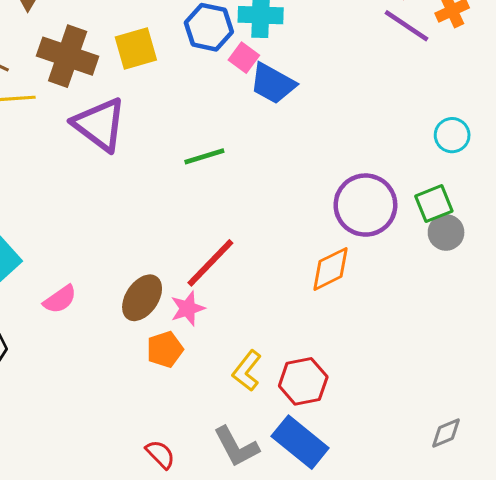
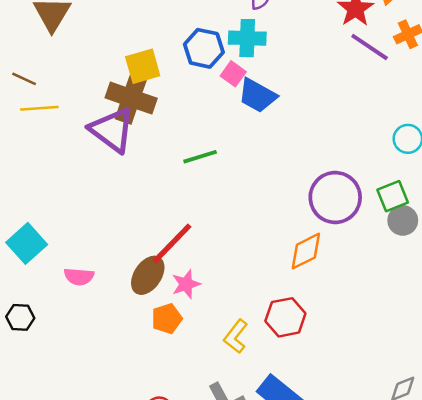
brown cross: (68, 56) -> (131, 98), moved
red line: (210, 263) -> (172, 243), moved
pink semicircle: (60, 299) -> (79, 277), turned 40
red hexagon: (303, 381) -> (285, 317), moved

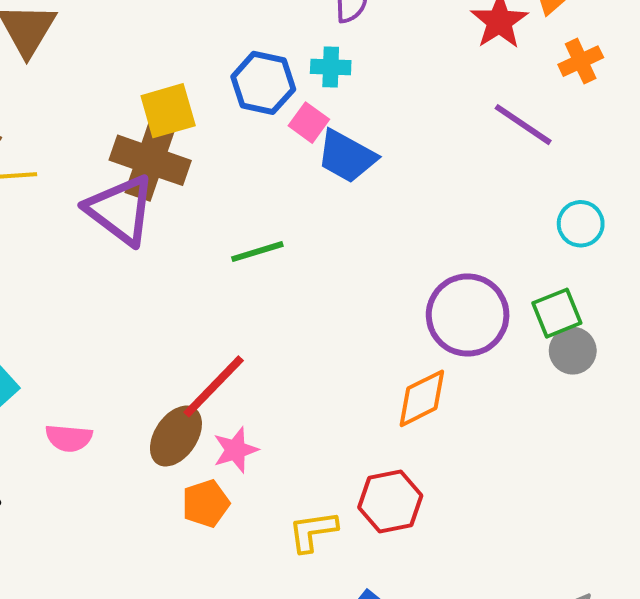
cyan cross: (247, 38) -> (331, 67), size x0.7
purple line: (370, 47) -> (523, 125), moved
yellow L-shape: (236, 336) -> (313, 531), turned 44

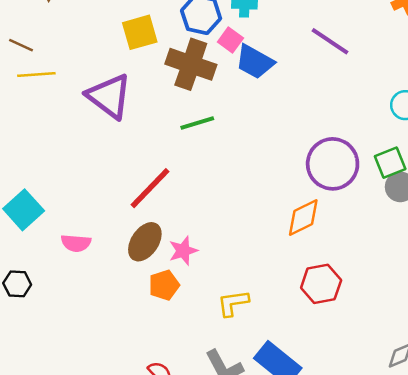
purple line: (523, 125) -> (330, 41), moved
brown cross: (150, 160) -> (191, 64), moved
red line: (214, 386) -> (150, 188), moved
red hexagon: (390, 502) -> (321, 284), moved

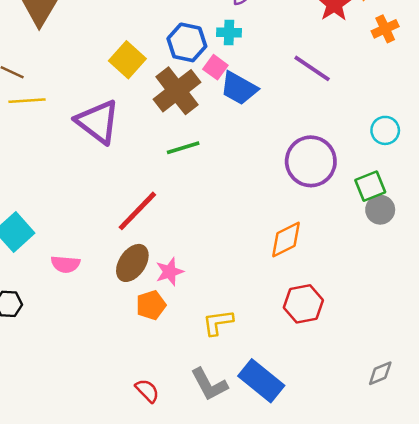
yellow square: (140, 32) -> (127, 60), turned -32
brown cross: (191, 64) -> (177, 91), turned 33
purple circle: (333, 164) -> (311, 161), moved

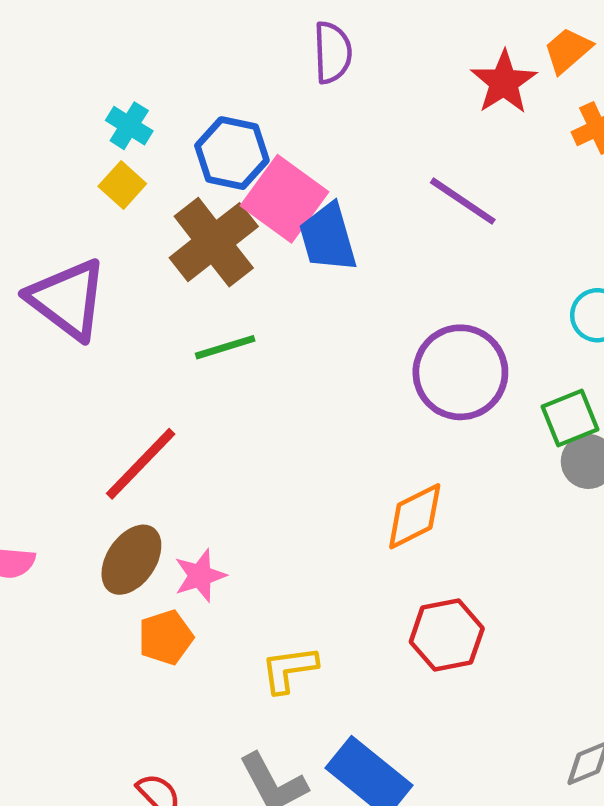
cyan cross: (229, 33) -> (129, 126), moved, turned 30
yellow square: (127, 60) -> (122, 185), size x0.7
pink square: (215, 67) -> (285, 199), size x1.8
blue trapezoid: (239, 88) -> (328, 238), turned 45

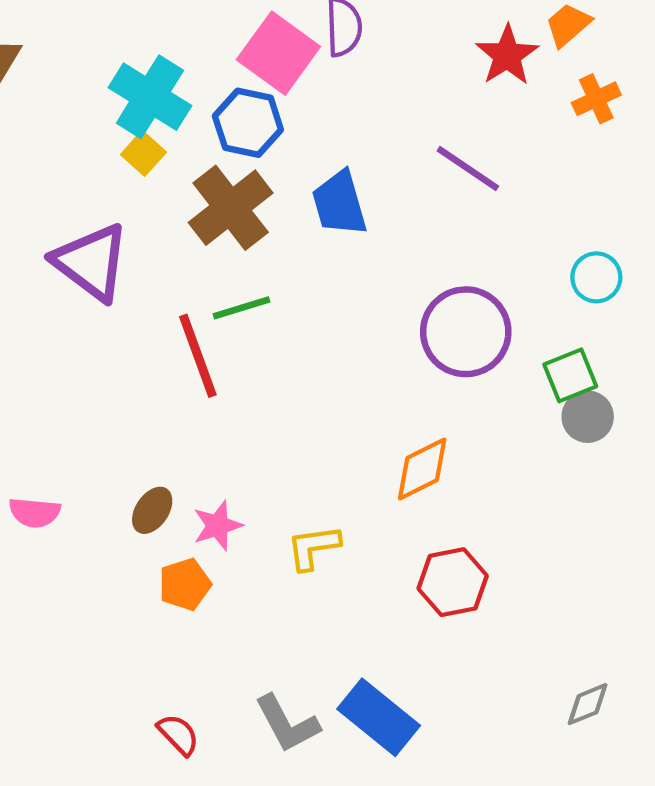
cyan cross: (129, 126) -> (150, 97), size x1.8
pink square: (285, 199) -> (278, 53), moved
red line: (141, 464) -> (198, 356), moved, turned -64
brown ellipse: (131, 560) -> (152, 510), size x0.7
yellow L-shape: (289, 669) -> (313, 547), moved

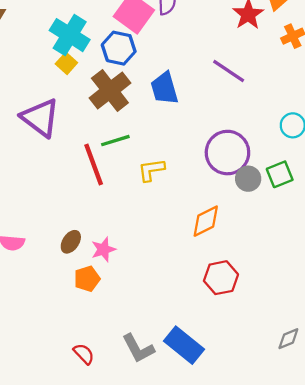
gray circle: (588, 417) -> (248, 179), moved
yellow L-shape: (313, 547) -> (151, 170), moved

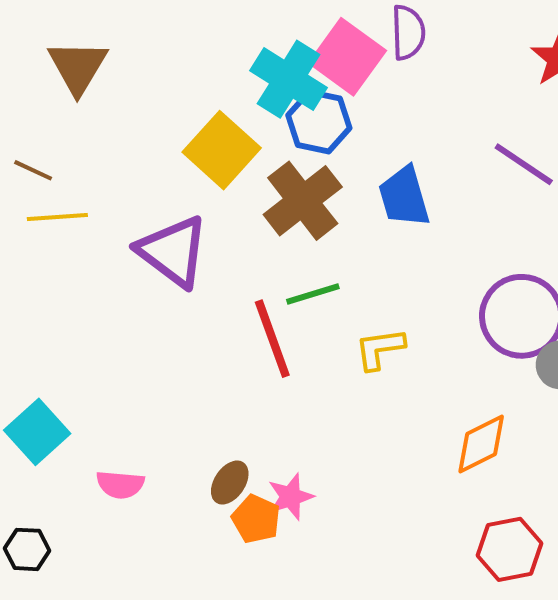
cyan cross: (70, 35) -> (289, 79), moved
yellow square: (66, 63) -> (222, 150), size x1.8
orange pentagon: (87, 279) -> (256, 519), moved, turned -30

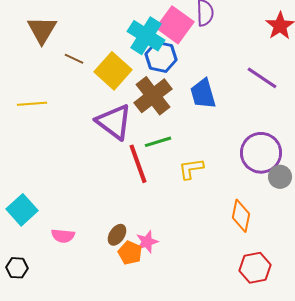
brown line: (33, 170) -> (74, 59), moved
purple triangle: (173, 251) -> (114, 122), moved
orange diamond: (481, 444) -> (241, 216), turned -52

